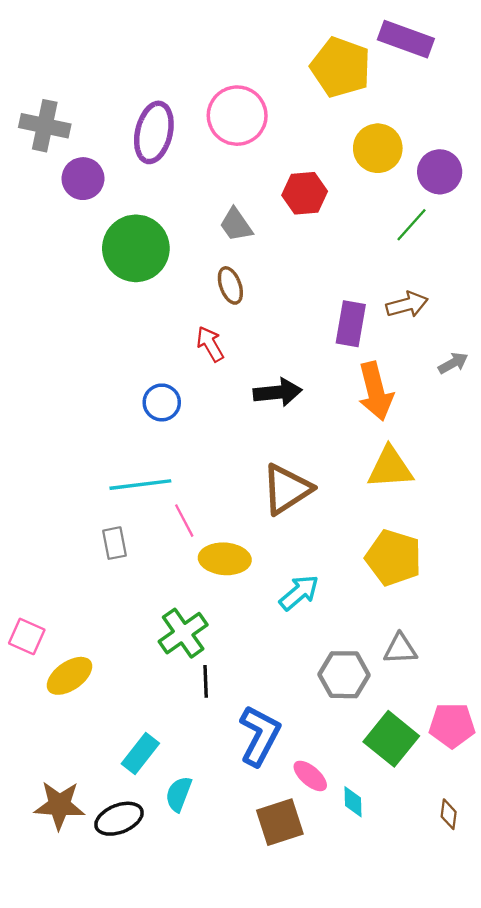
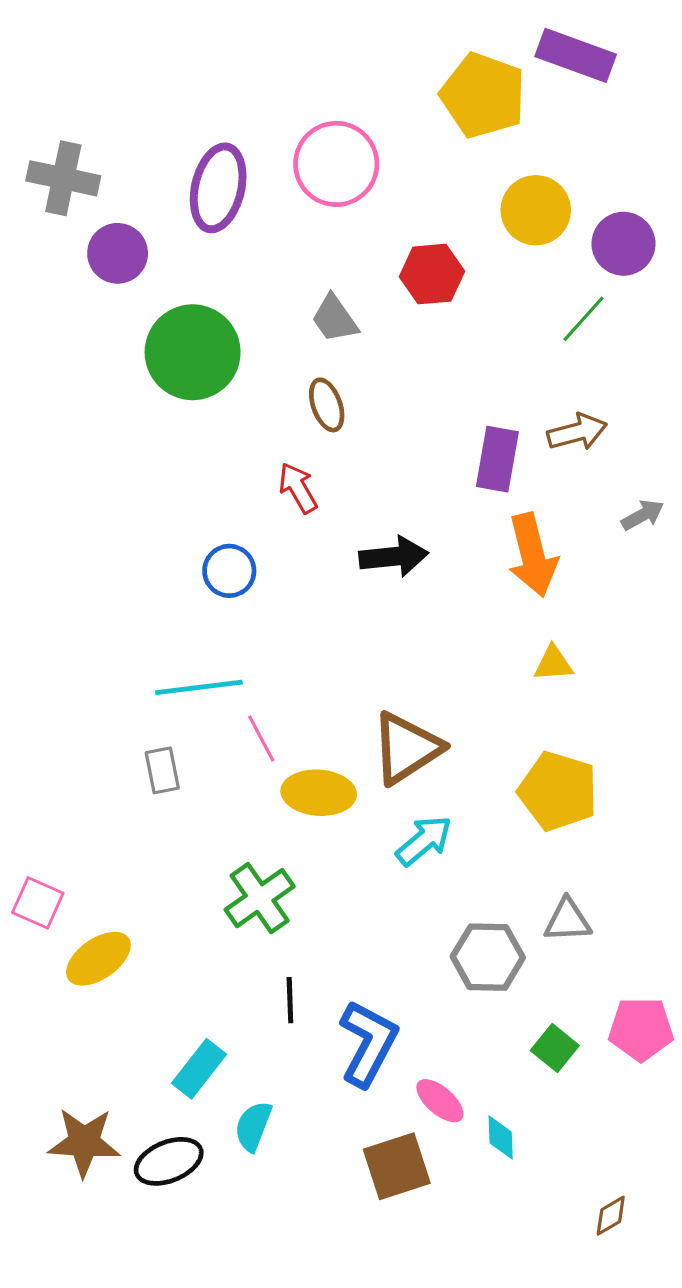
yellow triangle: (390, 468) -> (553, 663), size x0.6
brown triangle: (287, 489) -> (406, 748), moved
black line: (206, 681) -> (290, 1000), moved
green square: (391, 739) -> (555, 1048), size x0.6
brown diamond: (449, 814) -> (611, 1216), moved, turned 52

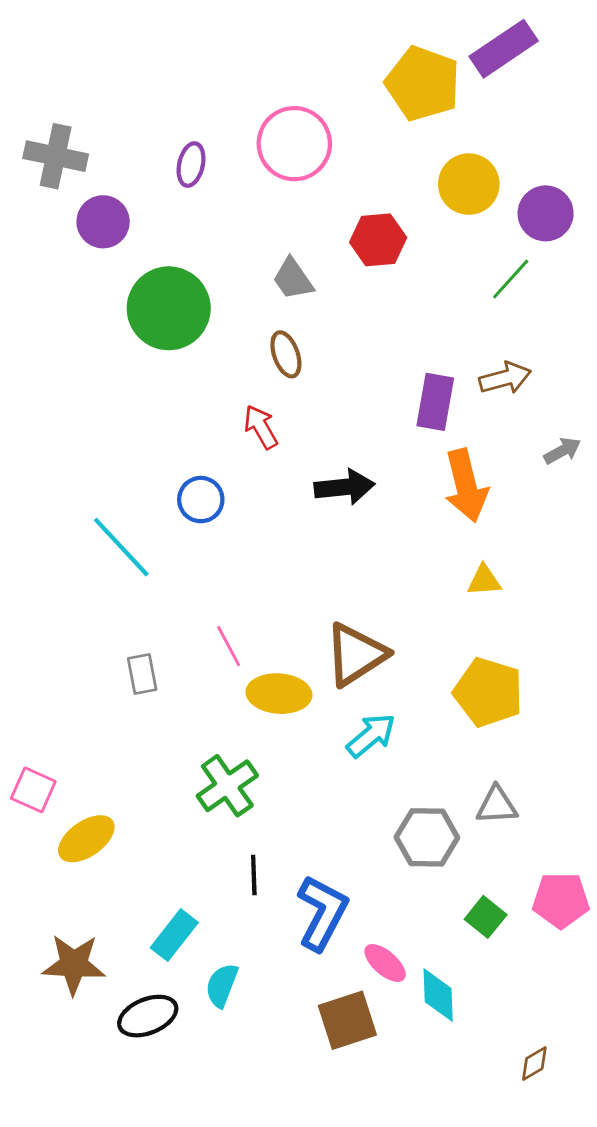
purple rectangle: (576, 55) -> (504, 49), turned -54
purple ellipse: (218, 188) -> (191, 165), size x0.6
cyan line: (199, 687) -> (121, 547), moved, turned 54
cyan diamond: (501, 1137) -> (438, 995), size x1.4
brown star: (84, 1142) -> (74, 964), moved

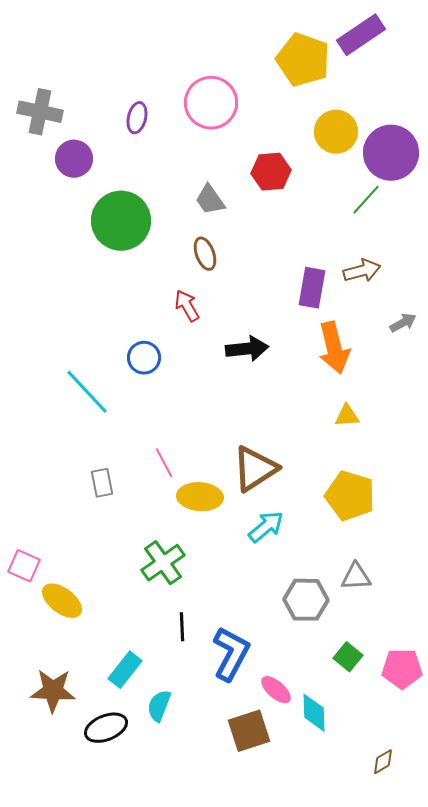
purple circle: (546, 213) -> (391, 153), size x1.4
yellow ellipse: (86, 839) -> (62, 601), turned 72
pink pentagon: (561, 900) -> (402, 669), moved

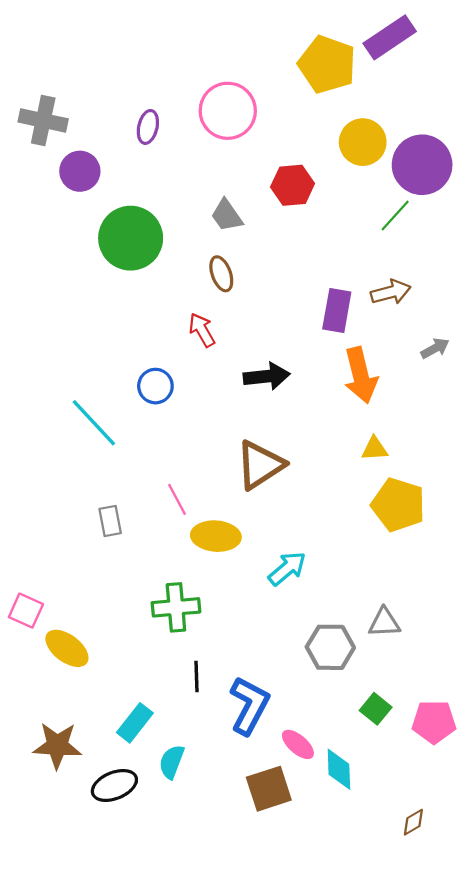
brown triangle: (255, 469) -> (260, 465), moved
yellow pentagon: (350, 496) -> (398, 505), moved
green cross: (163, 563) -> (176, 607), turned 30

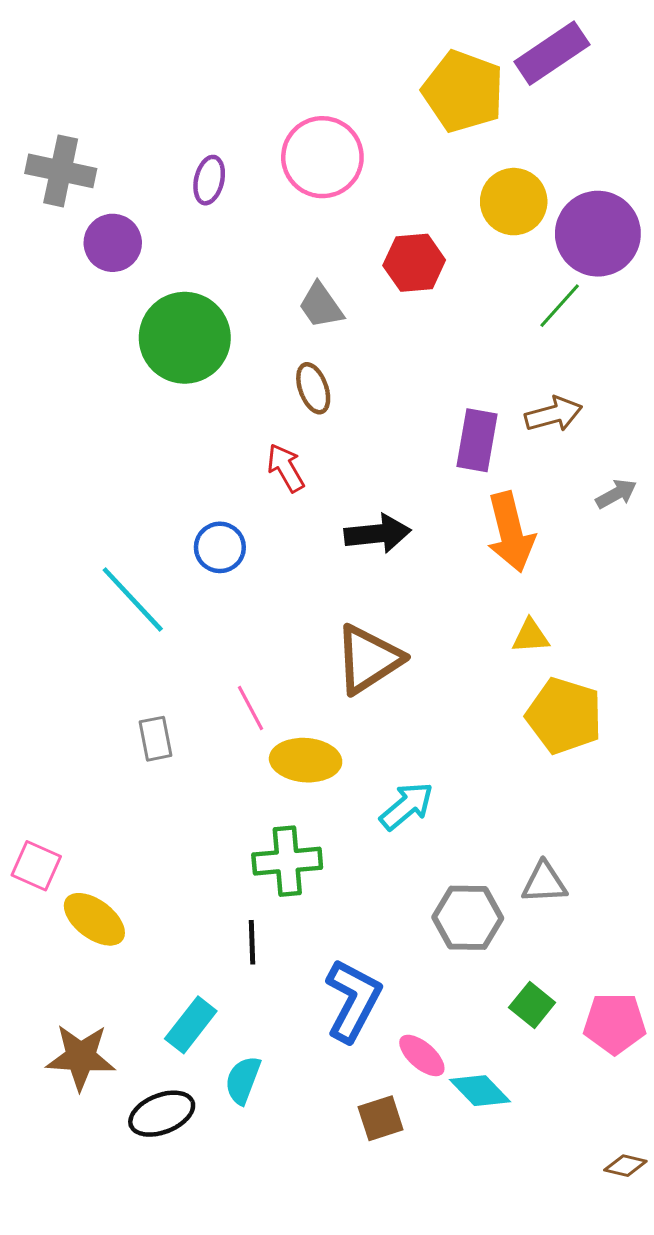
green cross: (176, 607) -> (287, 861), moved
black line: (196, 676) -> (252, 942), moved
cyan diamond: (339, 769) -> (480, 1091), turned -42
brown square: (269, 789) -> (381, 1118), size x0.7
brown diamond: (413, 822) -> (625, 1166), moved, turned 44

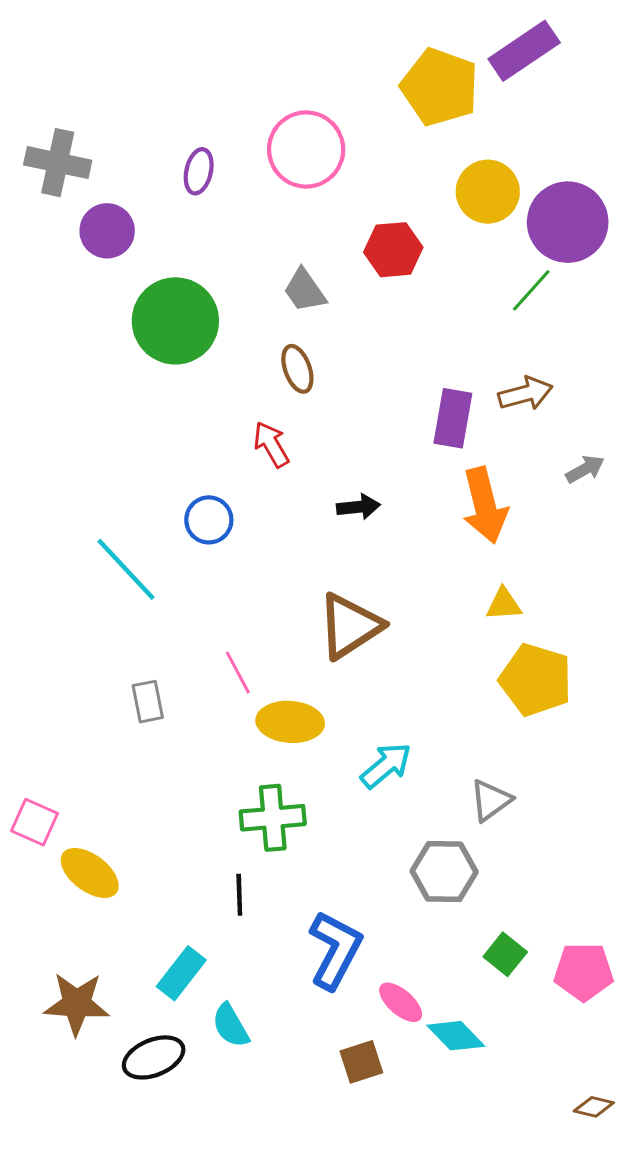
black arrow: (378, 534) -> (358, 507), size x0.7
gray triangle: (544, 883) -> (491, 800), moved, turned -33
cyan semicircle: (243, 1080) -> (231, 1026), turned -51

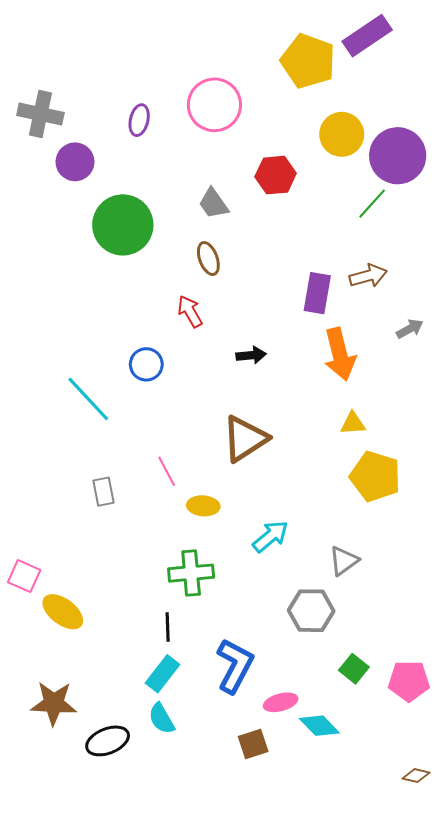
yellow ellipse: (290, 722) -> (203, 506), size x0.7
cyan rectangle: (181, 973) -> (163, 674), moved
pink ellipse: (401, 1002) -> (281, 702), turned -56

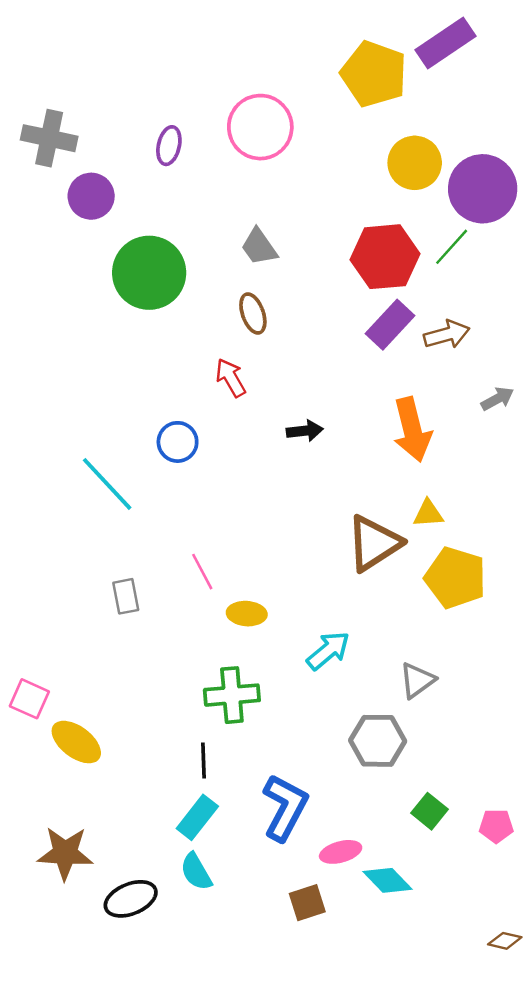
red hexagon: (276, 175) -> (385, 257), moved, size x1.4
purple rectangle: (317, 293) -> (390, 325), moved, turned 33
brown triangle: (245, 439) -> (374, 543), moved
pink pentagon: (409, 681) -> (496, 826), size x0.7

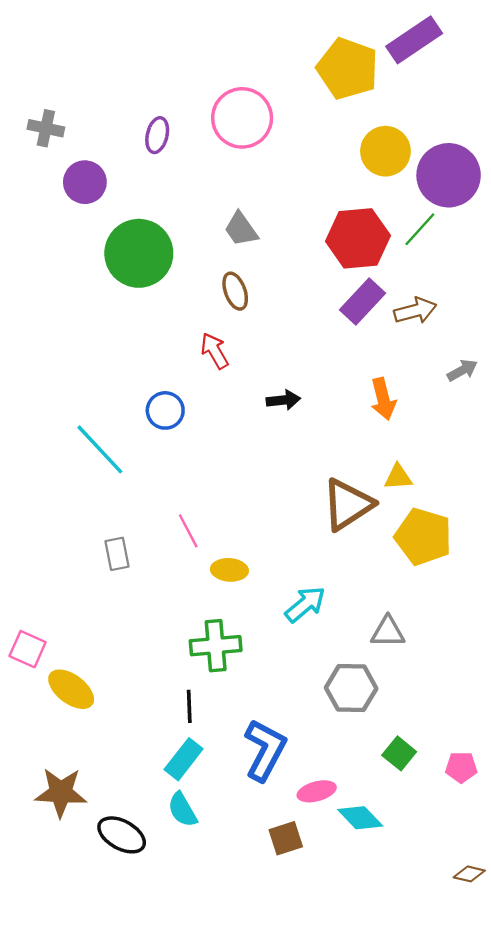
gray cross: (49, 138) -> (46, 128), size x0.7
orange arrow: (412, 430) -> (383, 399), size x0.7
gray triangle: (417, 680) -> (388, 632), turned 36
black ellipse: (131, 899) -> (122, 835), turned 51

